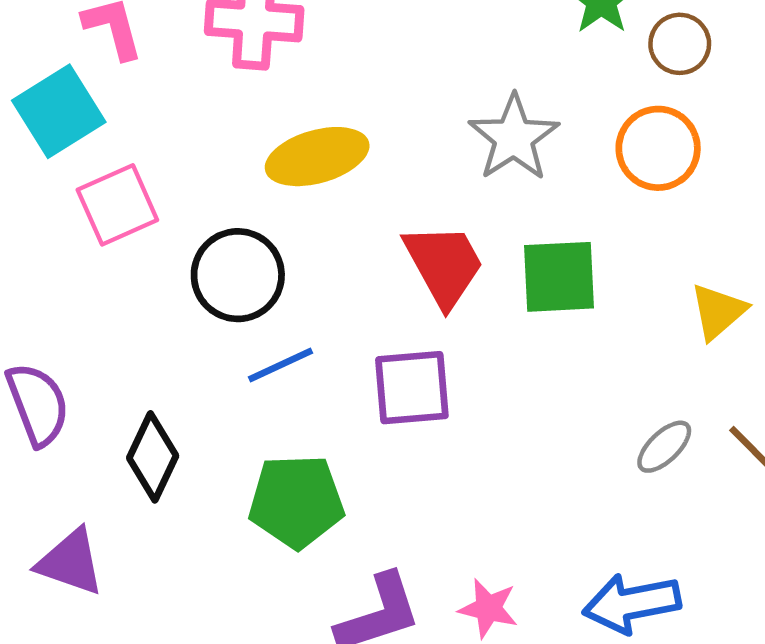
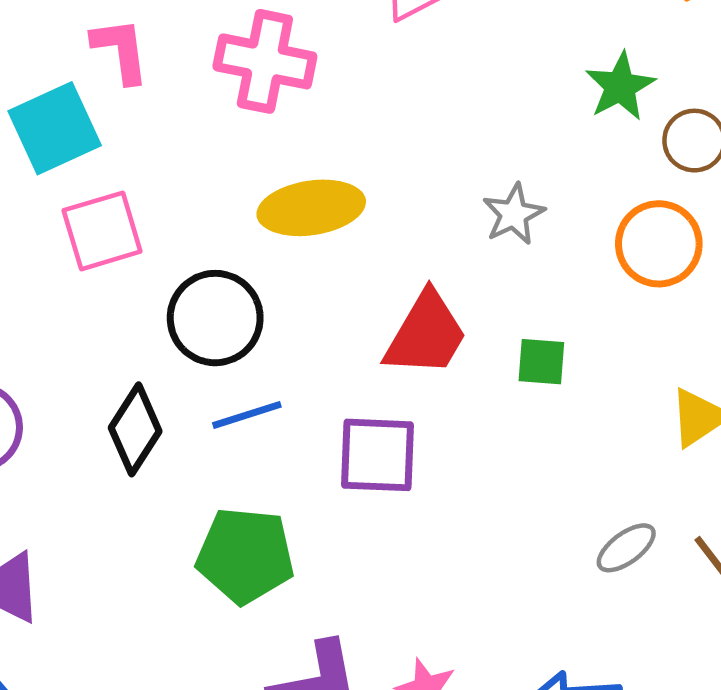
gray star: (514, 138) -> (514, 214), size x0.7
red trapezoid: (444, 265) -> (426, 334), turned 52
green square: (559, 277) -> (541, 362), size x0.6
black diamond: (153, 457) -> (135, 429), moved

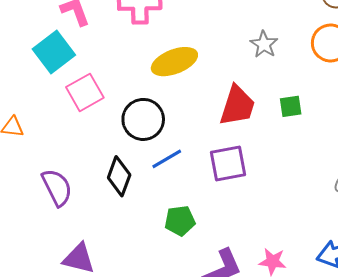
green pentagon: (245, 555) -> (180, 221), size x0.7

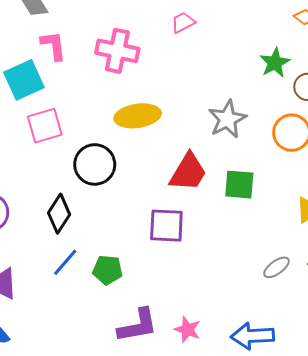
gray star: (264, 44) -> (227, 119), size x1.4
green square: (291, 106) -> (239, 185), size x1.4
blue line: (167, 159) -> (65, 262), moved, turned -32

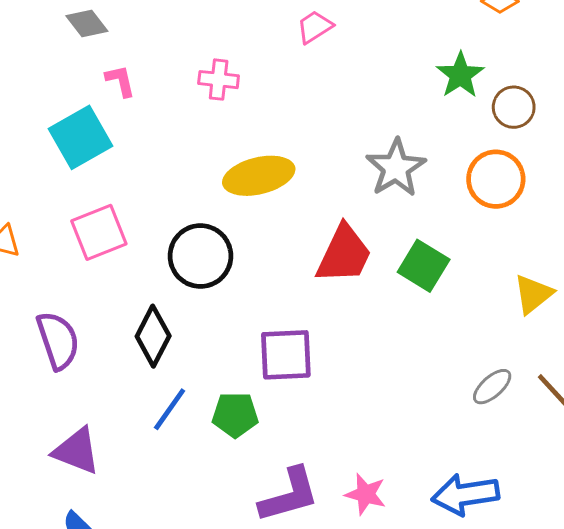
pink L-shape: (53, 46) -> (120, 81), size x0.7
pink cross: (117, 51) -> (219, 80), size x0.6
pink square: (45, 126) -> (99, 232), moved
green square: (239, 185) -> (424, 266), turned 32
purple square: (166, 226) -> (286, 355), moved

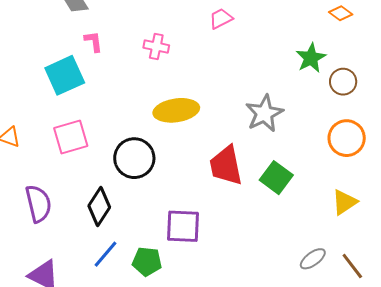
orange circle: (496, 179) -> (347, 138), moved
red trapezoid: (344, 254) -> (226, 166), turned 138

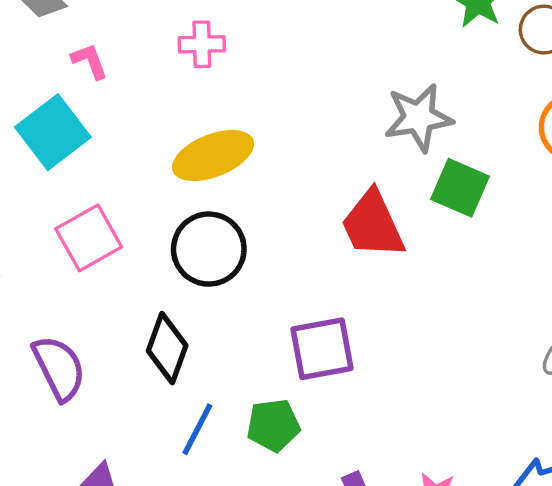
yellow ellipse: (176, 110) -> (213, 156), moved
gray star: (264, 113) -> (419, 118), turned 30
green square: (276, 178) -> (460, 188), moved

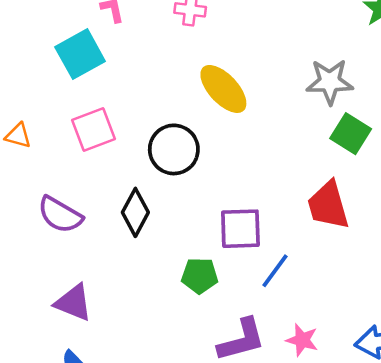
yellow ellipse: (213, 156) -> (223, 89), moved, turned 60
red trapezoid: (373, 225) -> (328, 205), moved
purple semicircle: (59, 368) -> (60, 215), turned 138
blue line: (197, 429) -> (275, 271), moved

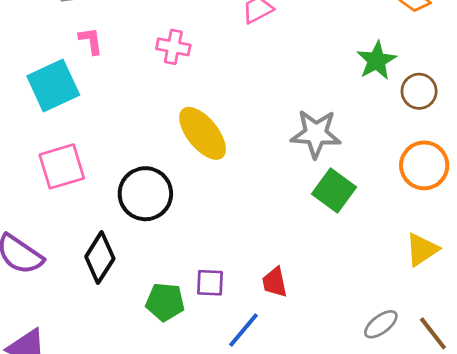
red trapezoid: (328, 205) -> (275, 282), moved, size x0.6
purple square: (240, 229) -> (210, 283), size x0.6
green pentagon: (200, 276) -> (165, 302), moved

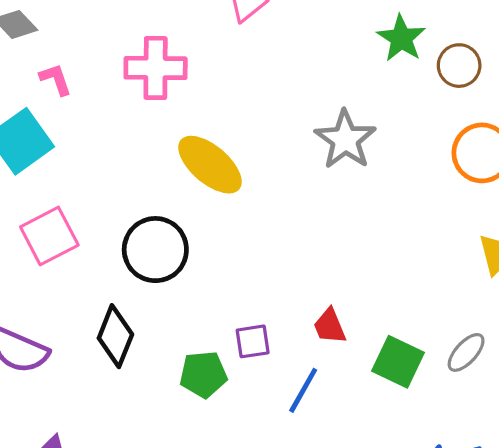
pink cross: (173, 47) -> (156, 68), size x1.5
gray star: (316, 134) -> (345, 140), turned -30
green square: (334, 190) -> (398, 362), moved

